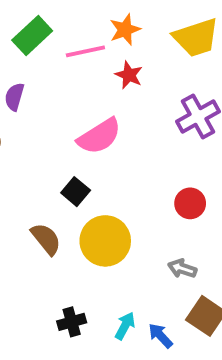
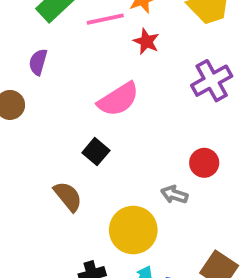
yellow circle: (105, 241) -> (133, 230), moved
gray arrow: (182, 269) -> (174, 195), moved

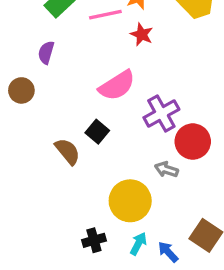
purple cross: (212, 81) -> (161, 114), moved
red circle: (204, 163) -> (193, 142), size x1.4
brown semicircle: (68, 196) -> (68, 151), moved

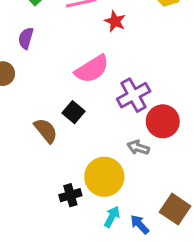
black cross: (94, 240) -> (70, 195), moved

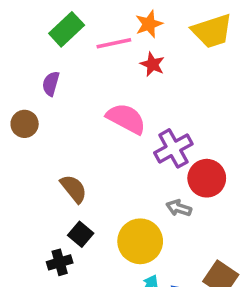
pink semicircle: (92, 69) -> (126, 119), turned -120
black square: (73, 112) -> (81, 234), moved
black cross: (70, 195) -> (60, 262), moved

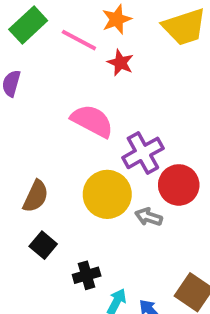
pink line: (114, 43) -> (79, 40), turned 40
brown semicircle: (74, 189) -> (36, 196), turned 64
yellow circle: (140, 241) -> (107, 194), moved
black cross: (60, 262) -> (87, 275), moved

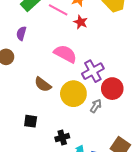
brown semicircle: (36, 196) -> (43, 84), moved, turned 102
gray arrow: (149, 217) -> (96, 106), turned 104
black square: (43, 245) -> (31, 121), moved, turned -32

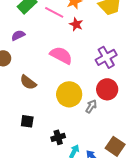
purple semicircle: (21, 33) -> (18, 35), turned 48
purple cross: (93, 71) -> (106, 57), moved
brown semicircle: (43, 84) -> (28, 82), moved

